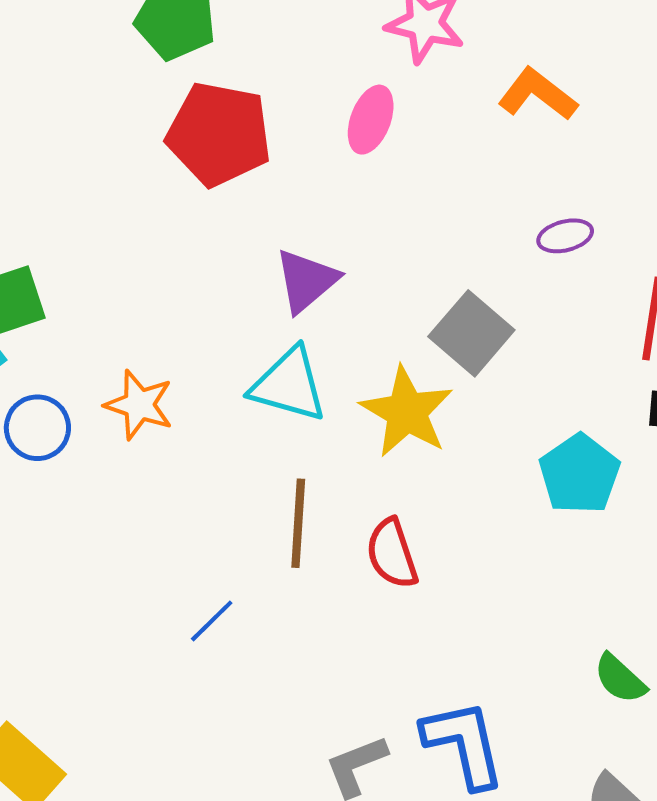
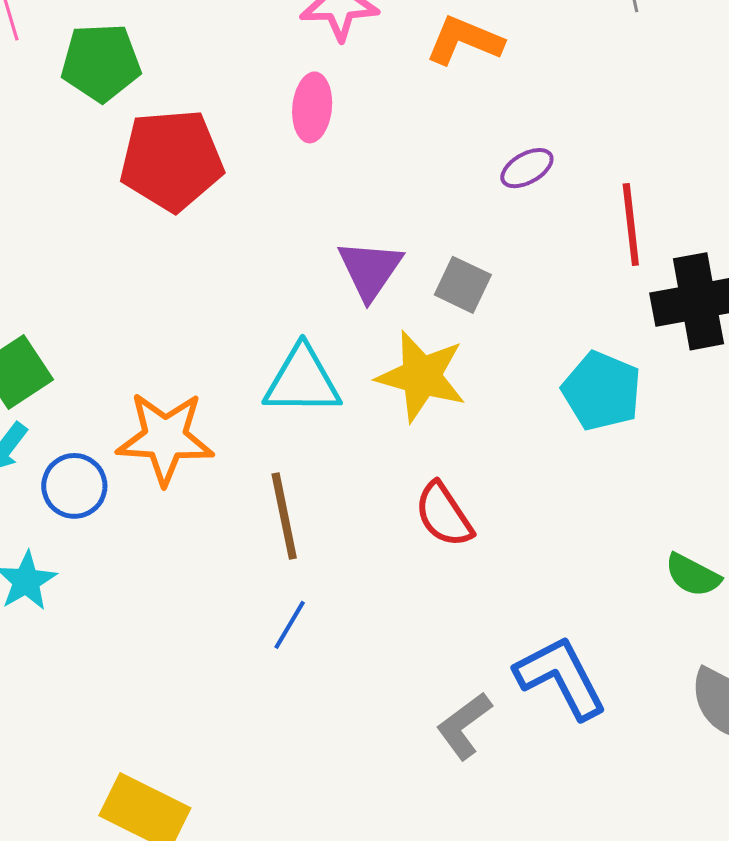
purple triangle: (306, 281) -> (370, 270), moved
gray square: (471, 333) -> (463, 285), size x0.7
orange star: (139, 405) -> (165, 438), size x1.4
brown line: (298, 523) -> (284, 516), moved

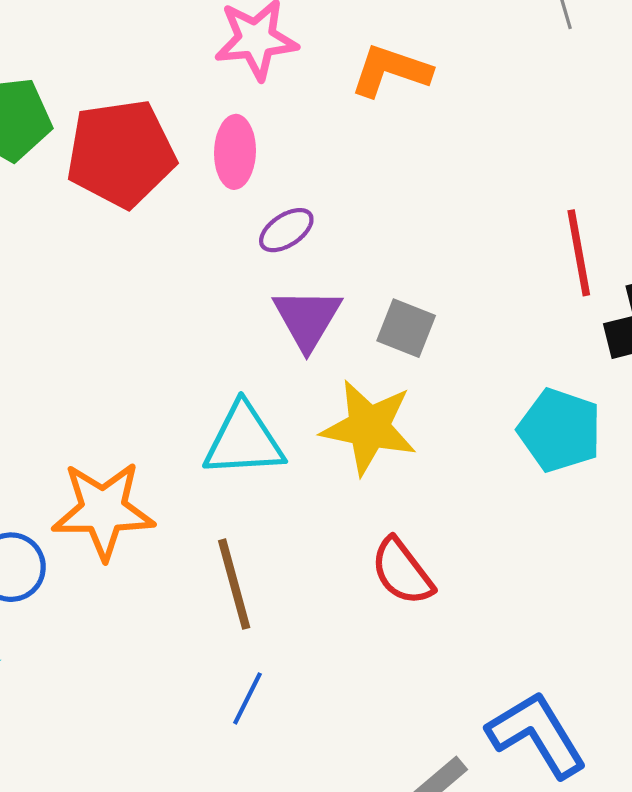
red pentagon: (172, 160) -> (121, 153), moved
purple ellipse: (527, 168) -> (286, 230), moved

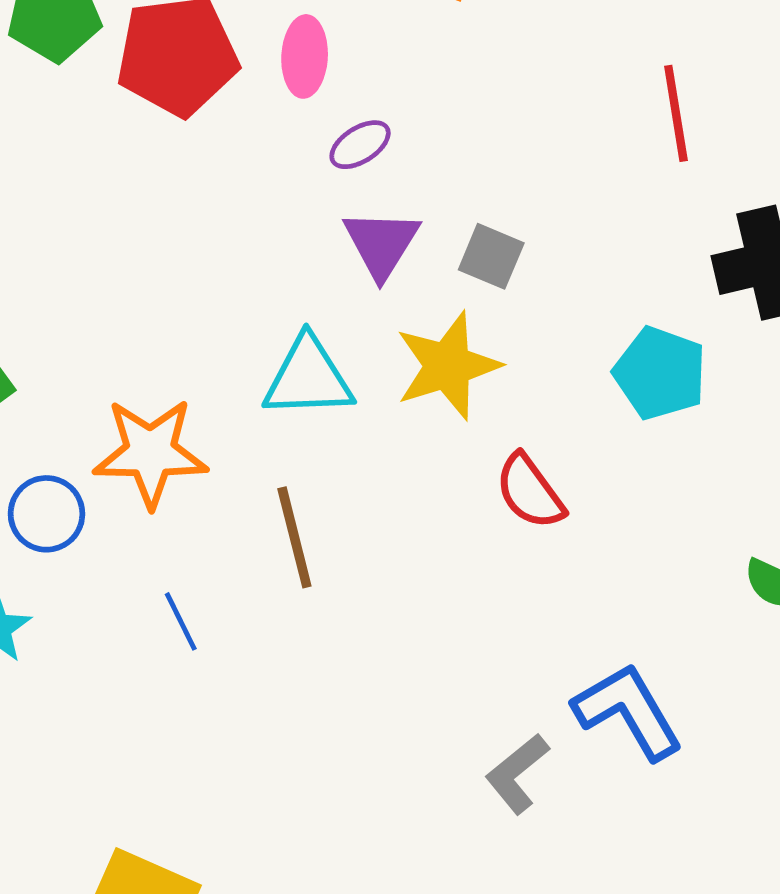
red line: (579, 253) -> (676, 113), moved
yellow star: (369, 427) -> (448, 366), turned -30
red semicircle: (402, 572) -> (530, 492), moved
blue line: (247, 698) -> (181, 621), moved, turned -54

